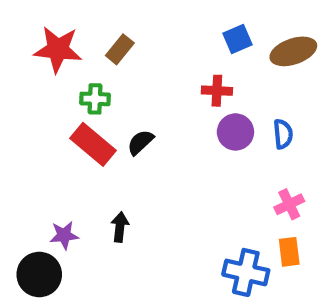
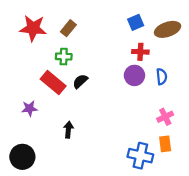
red cross: (217, 91) -> (140, 52), moved
green cross: (95, 99) -> (64, 57), moved
purple star: (64, 235) -> (29, 108), moved

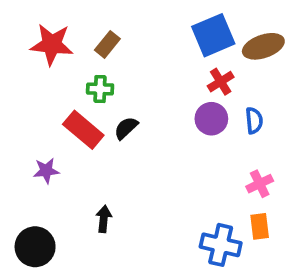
blue square: (136, 22) -> (213, 35), size x1.6
red cross: (140, 52) -> (221, 82), turned -35
black arrow: (68, 130) -> (104, 219), moved

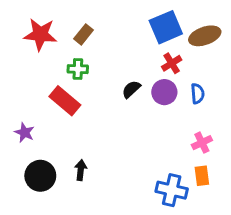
black semicircle: (126, 128) -> (131, 89), moved
purple star: (46, 171) -> (24, 132), moved, turned 30
black circle: (35, 247) -> (40, 176), moved

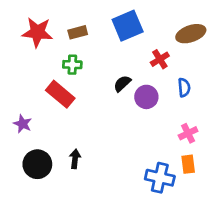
blue square: (166, 27) -> (128, 26), moved
brown rectangle: (84, 34) -> (78, 32), turned 36
purple circle: (164, 92) -> (146, 97), moved

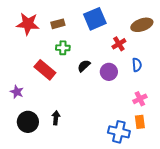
green cross: (72, 65) -> (63, 48), moved
black semicircle: (122, 83) -> (84, 66), moved

